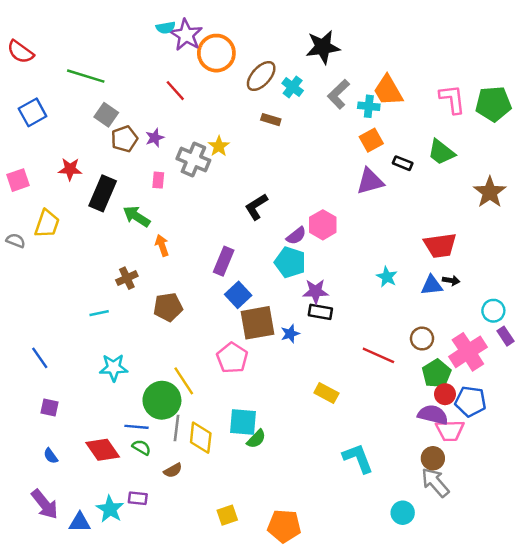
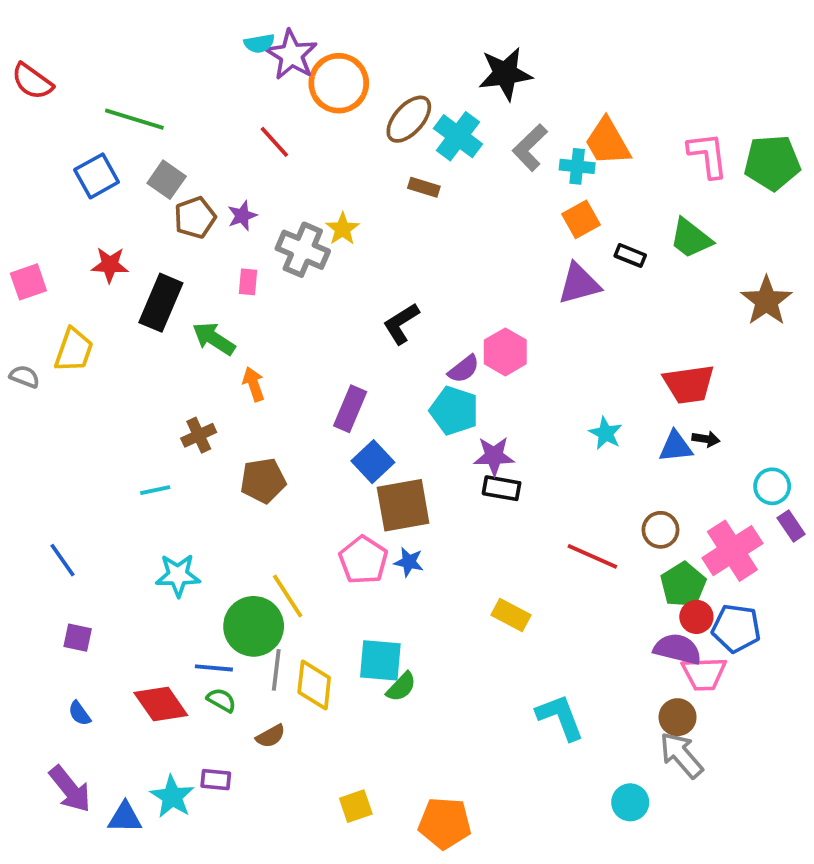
cyan cross: (293, 87) -> (458, 136), size x1.4
blue square: (33, 112) -> (97, 176), moved
blue star: (290, 334) -> (409, 562), moved, turned 30

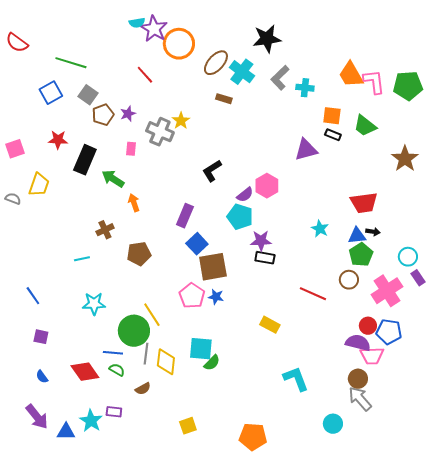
orange trapezoid: (607, 142) -> (351, 75), moved
orange square: (581, 219) -> (332, 116), moved, turned 36
green pentagon: (683, 585) -> (361, 255), moved
orange pentagon: (445, 823) -> (253, 437), moved

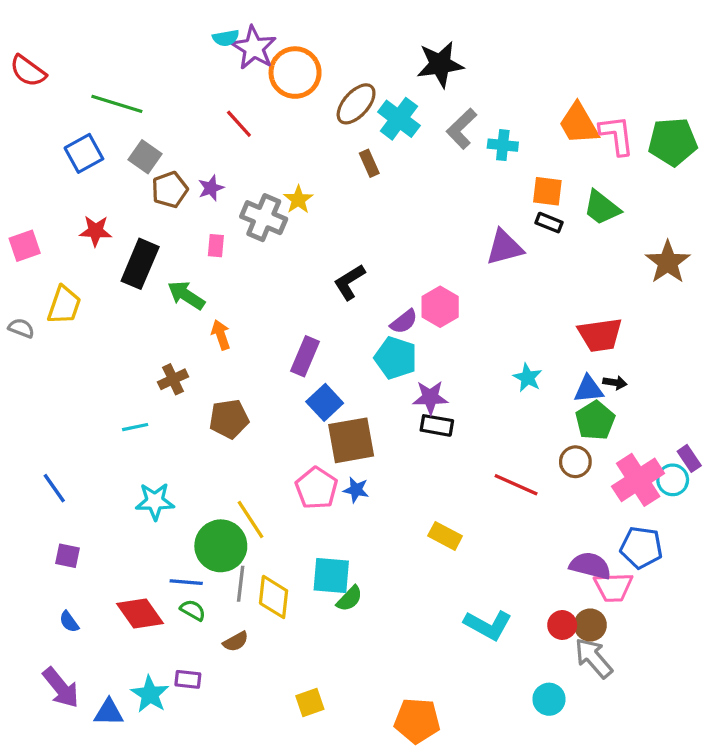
brown rectangle: (224, 99) -> (369, 163), turned 49
cyan circle: (408, 257) -> (673, 480), moved
red circle: (368, 326) -> (562, 625), moved
cyan L-shape: (296, 379) -> (488, 625), turned 140

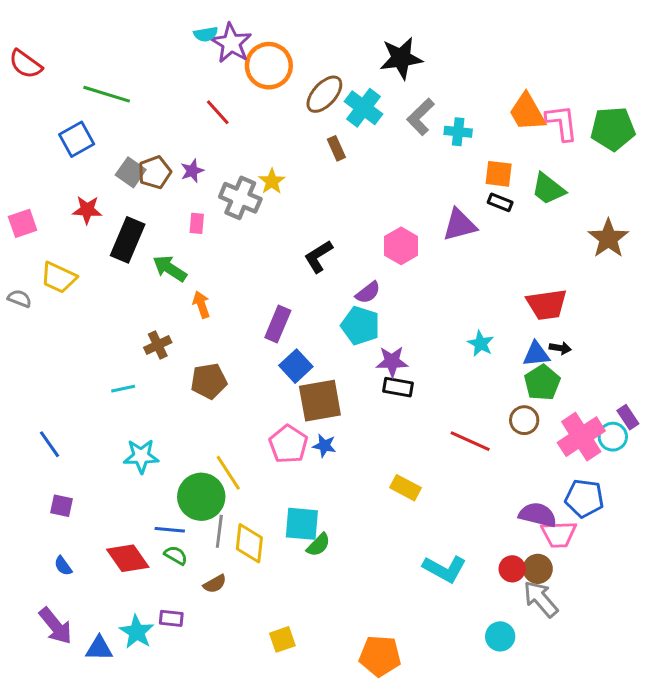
gray square: (145, 157) -> (131, 172), moved
yellow trapezoid: (64, 305) -> (59, 277), turned 96
pink hexagon: (440, 307) -> (401, 246), moved

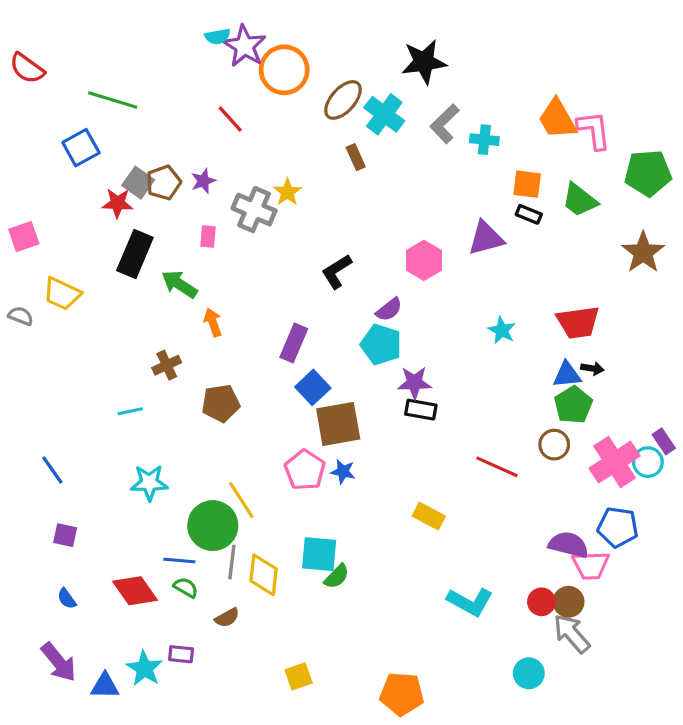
green pentagon: (613, 129) -> (648, 173), moved
red star: (87, 210) -> (117, 203), moved
cyan star: (481, 344) -> (502, 330), moved

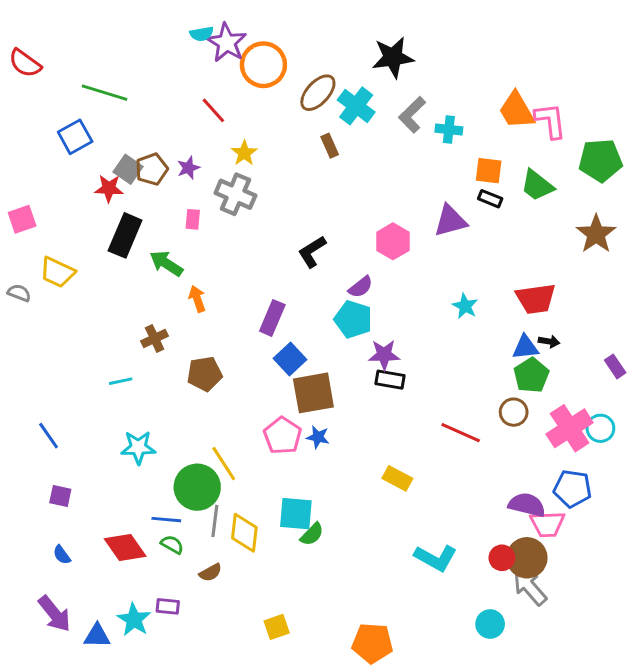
yellow star: (287, 192) -> (244, 153), moved
purple rectangle: (664, 441) -> (615, 366), moved
brown circle: (568, 602) -> (527, 558), size x1.4

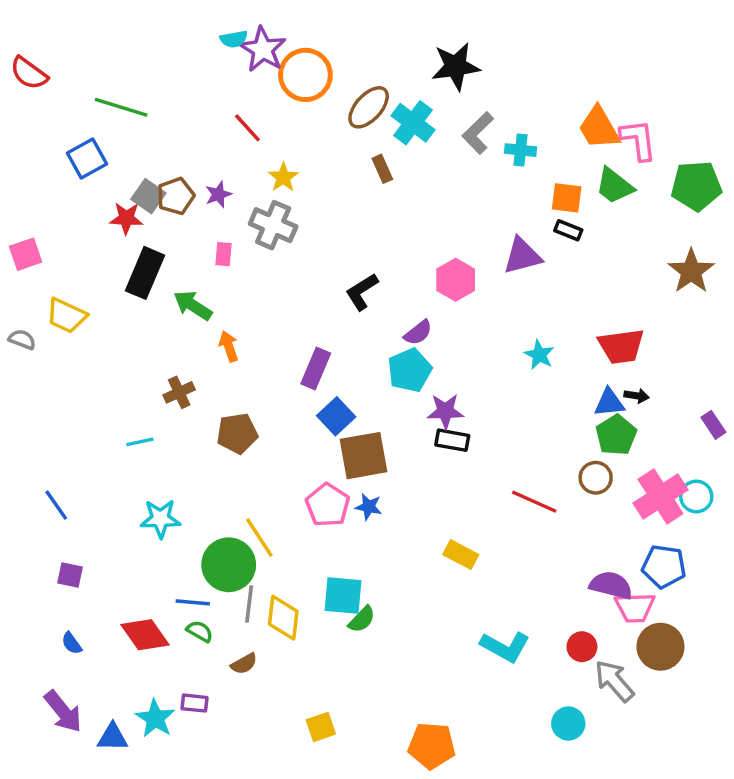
green trapezoid: (537, 185) -> (614, 186), moved
cyan pentagon: (353, 319) -> (410, 370), turned 30
brown circle: (527, 558) -> (660, 647), moved

